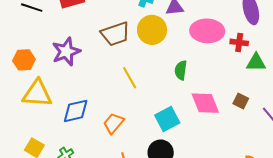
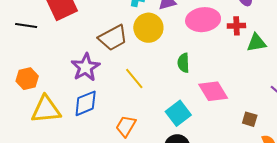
purple star: (66, 52) -> (86, 67), moved
brown square: (241, 101) -> (250, 119), moved
blue diamond: (76, 111) -> (86, 103), moved

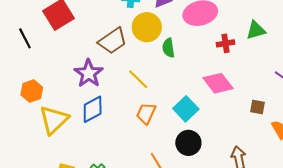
black line: (26, 26) -> (25, 38), turned 60
red cross: (236, 26) -> (226, 43), moved
green semicircle: (183, 63) -> (168, 48), moved
yellow triangle: (46, 110) -> (54, 120), turned -32
orange trapezoid: (126, 126) -> (146, 113), moved

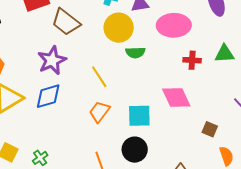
brown trapezoid: (113, 41) -> (66, 22), moved, turned 60
green semicircle: (168, 48) -> (135, 52), turned -96
cyan square: (186, 109) -> (139, 116), turned 30

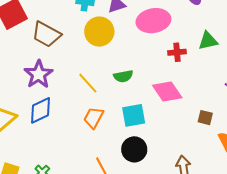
green semicircle: (135, 52) -> (123, 76), moved

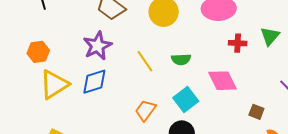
green triangle: (208, 41) -> (270, 36), turned -45
cyan square: (134, 115) -> (186, 100), turned -35
orange trapezoid: (94, 118) -> (145, 110), moved

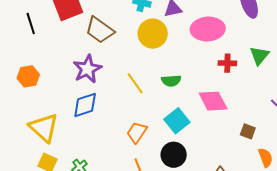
yellow triangle: (54, 84) -> (44, 128), moved, turned -44

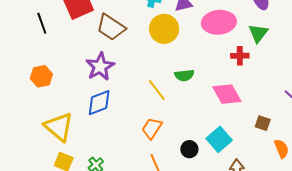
green triangle: (259, 55) -> (258, 33), moved
yellow line: (135, 83) -> (157, 90), moved
cyan square: (177, 121) -> (219, 139), moved
black circle: (174, 155) -> (189, 149), size x0.7

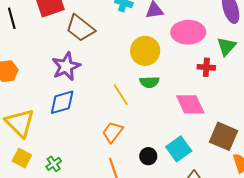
yellow circle: (164, 29) -> (145, 51), moved
brown square: (263, 123) -> (223, 136), size x1.8

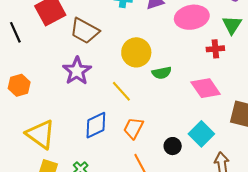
yellow circle: (145, 51) -> (136, 52), moved
yellow line: (121, 95) -> (121, 91), moved
blue diamond: (62, 102) -> (96, 125), moved

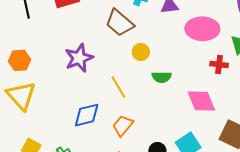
brown trapezoid: (85, 31) -> (120, 23), moved
yellow circle: (136, 52) -> (141, 52), size x0.6
yellow triangle: (41, 134) -> (21, 96), moved

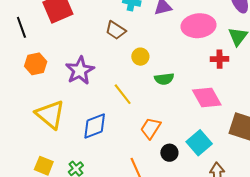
brown trapezoid: (120, 23) -> (116, 30), size x0.7
orange hexagon: (20, 60) -> (36, 64), moved
yellow triangle: (21, 96) -> (50, 114), moved
orange trapezoid: (123, 126) -> (151, 128), moved

